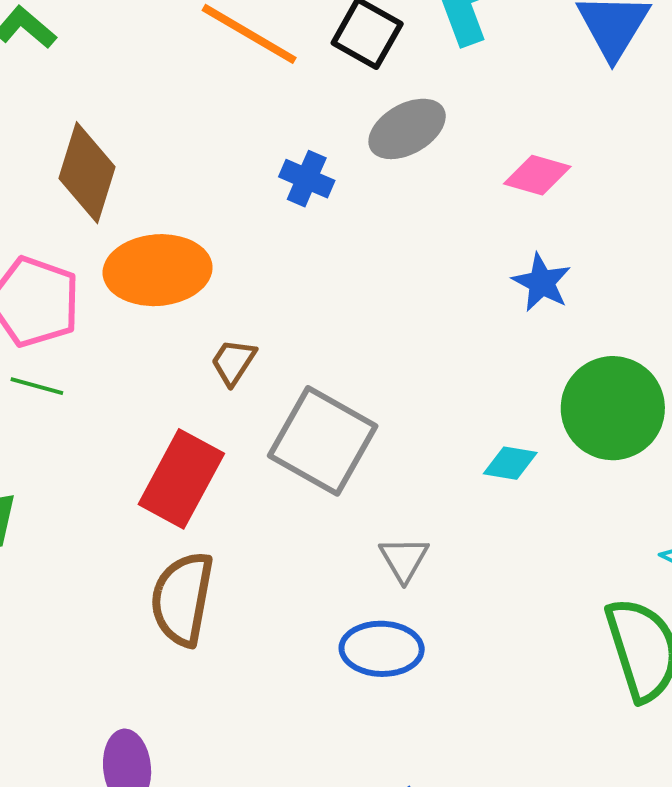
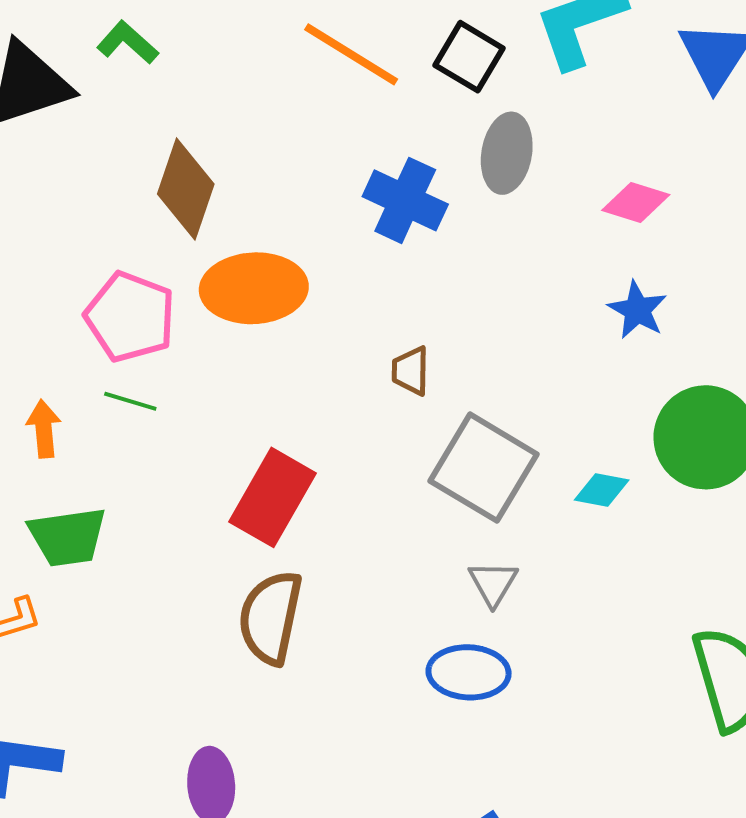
gray ellipse: (407, 129) -> (507, 153), turned -52
blue cross: (307, 179) -> (405, 200), size x1.5
brown trapezoid: (233, 362) -> (411, 371), moved, turned -34
gray square: (323, 441) -> (484, 468), moved

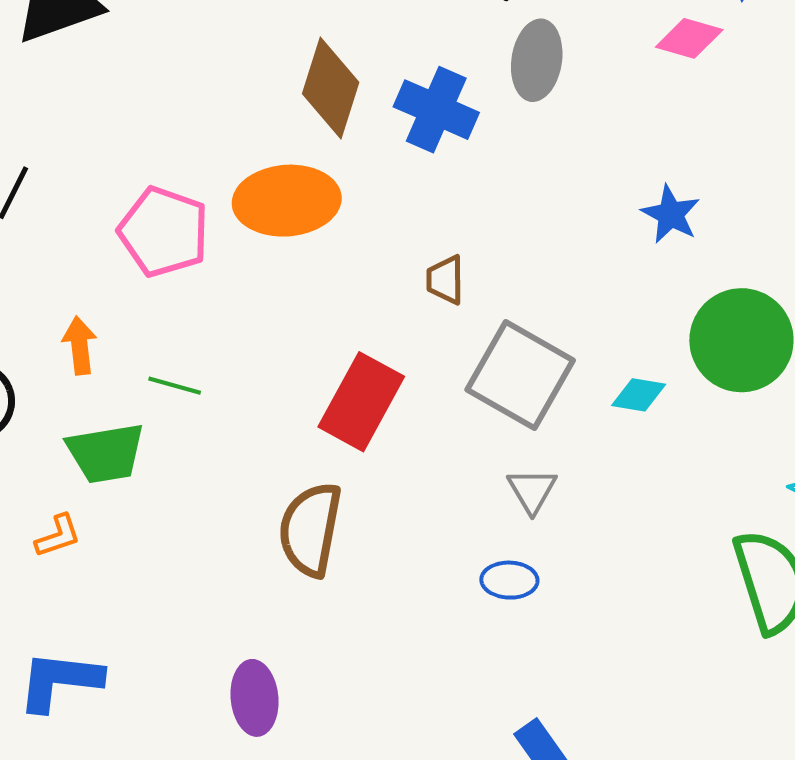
brown diamond: (186, 189) -> (331, 88), moved
pink diamond: (636, 203) -> (689, 38), moved
green line: (130, 401) -> (175, 386), moved
red rectangle: (273, 497) -> (361, 402), moved
blue ellipse: (469, 672) -> (509, 580), size x0.7

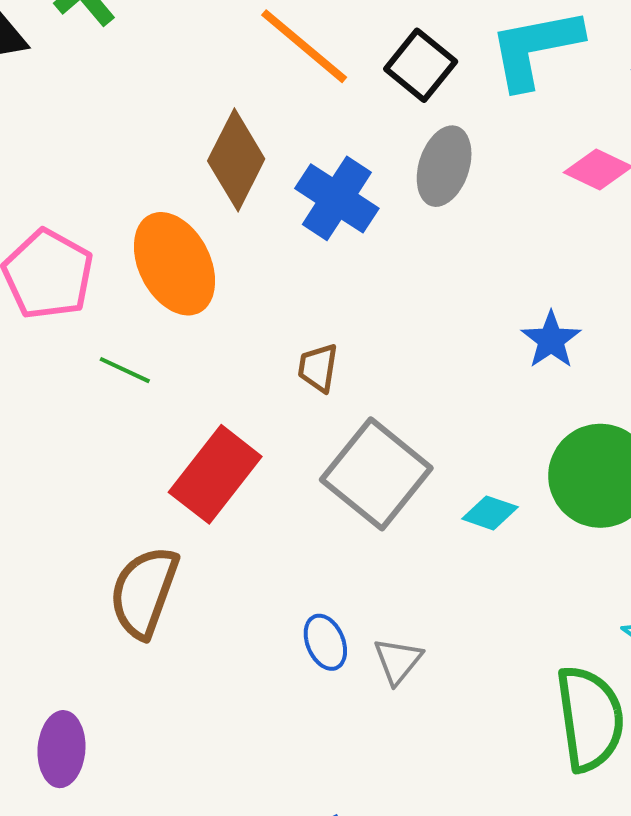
orange ellipse: (287, 201) -> (174, 264), turned 58
green line: (175, 386) -> (125, 370), moved
gray triangle: (532, 490) -> (398, 661), moved
blue ellipse: (509, 580) -> (325, 642), moved, turned 56

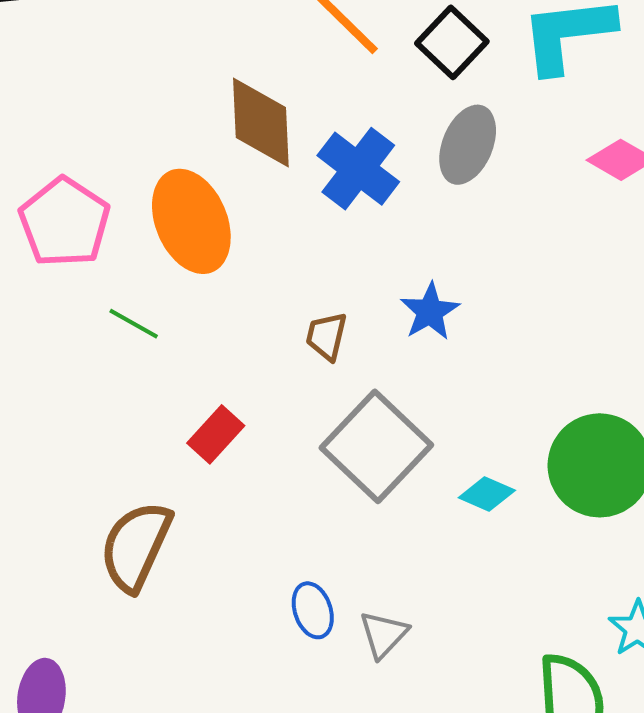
brown diamond: (236, 160) -> (261, 122), turned -34
blue star: (551, 340) -> (430, 312), moved
red rectangle: (215, 474) -> (216, 434), size x0.6

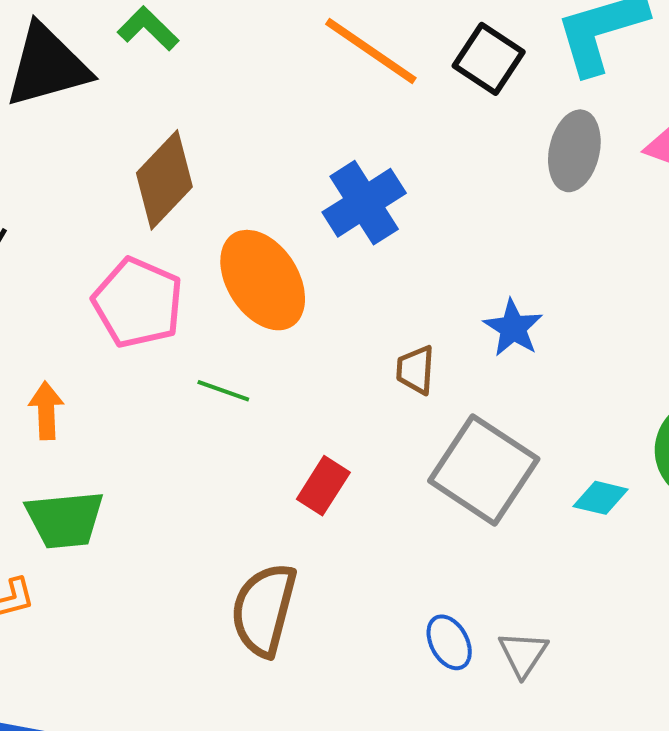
brown diamond: (261, 122) -> (164, 180), moved, turned 56
gray ellipse: (468, 145) -> (574, 151), moved
blue cross: (358, 169) -> (364, 203), moved, turned 30

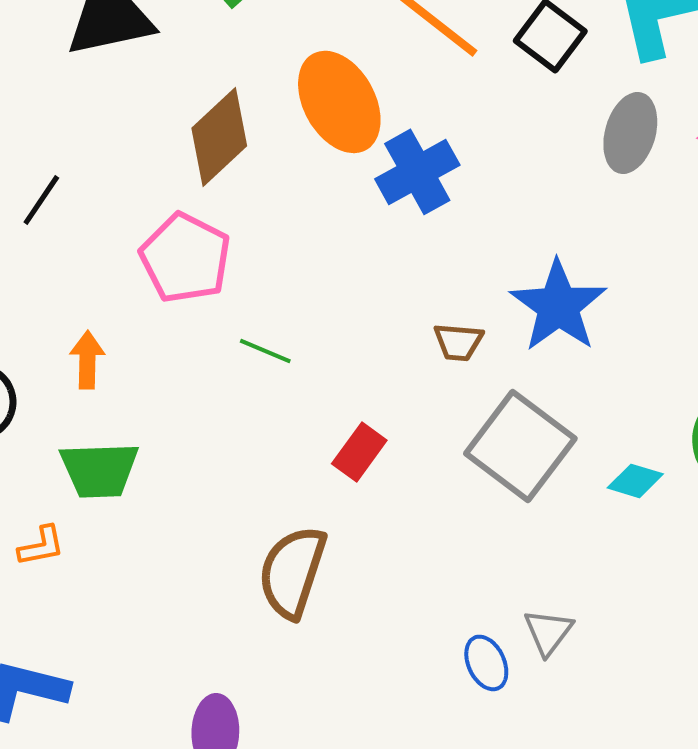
orange ellipse: (263, 280) -> (339, 102), moved
blue star: (513, 328) -> (558, 306), size x1.6
brown trapezoid: (415, 370) -> (458, 342), turned -92
blue ellipse: (449, 642) -> (486, 663), moved

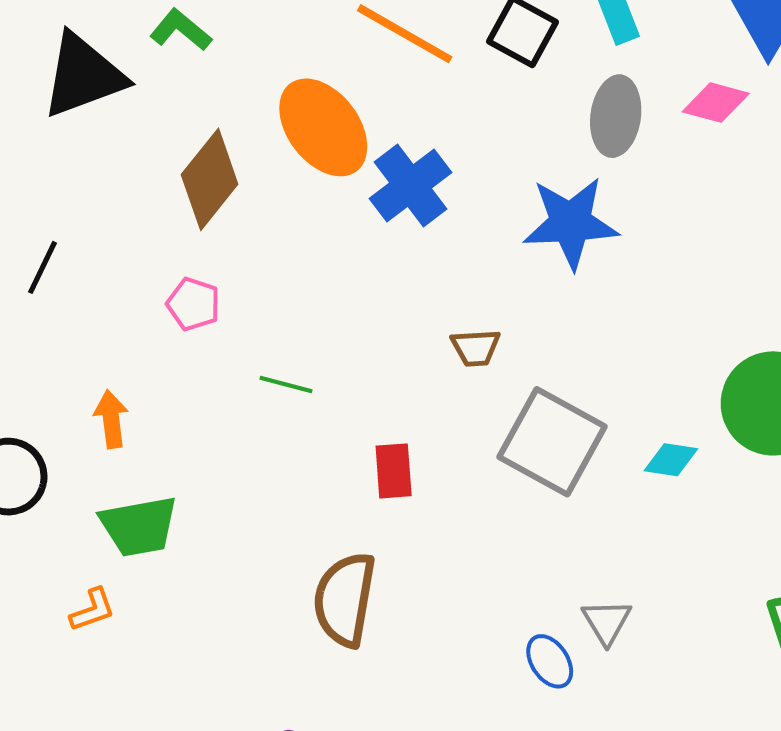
pink pentagon: (185, 258) -> (193, 304), size x0.6
blue star: (558, 306) -> (571, 223), moved, turned -30
red rectangle: (359, 452) -> (394, 471), turned -32

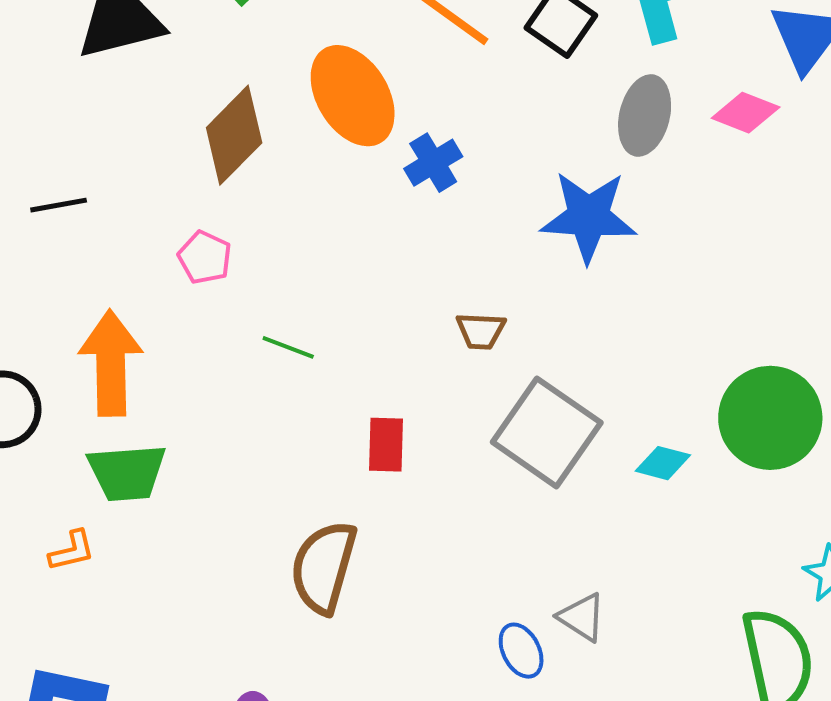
blue cross: (411, 185) -> (433, 163), size x0.7
black line: (43, 267) -> (59, 205), turned 48
orange arrow: (111, 419) -> (111, 363), size x1.8
gray triangle: (607, 622) -> (582, 617), turned -32

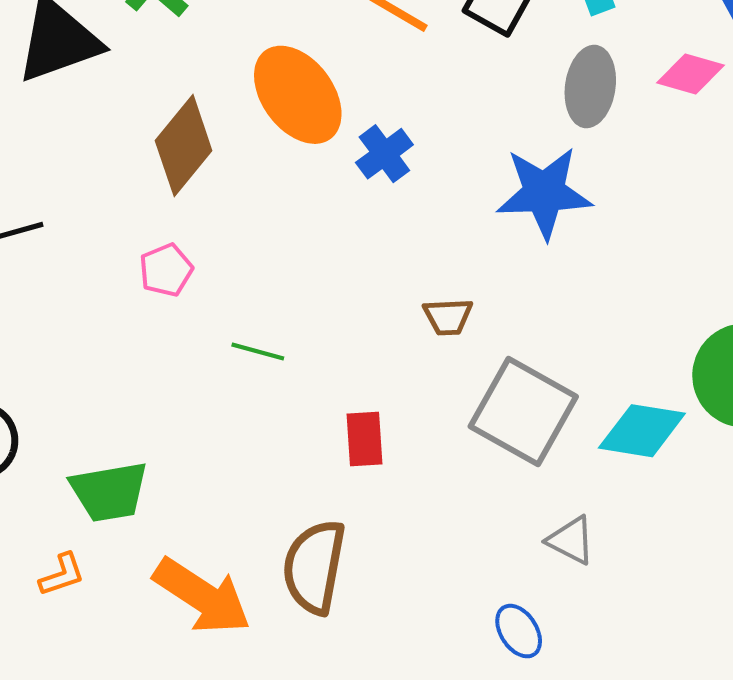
pink pentagon: (205, 257) -> (166, 270), turned 30
orange arrow: (111, 363) -> (202, 596), moved, turned 130
cyan diamond: (663, 463) -> (642, 431), size x1.6
gray triangle: (582, 617) -> (571, 540), moved

